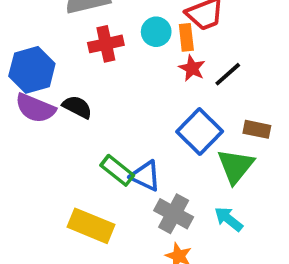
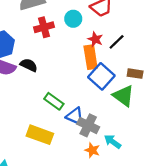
orange rectangle: (186, 37) -> (91, 57), moved, size x1.5
green triangle: (236, 166) -> (123, 96), turned -30
blue triangle: (145, 176) -> (75, 116), moved
cyan arrow: (229, 219) -> (113, 142), moved

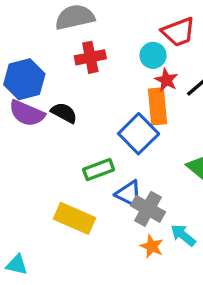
cyan circle: (73, 19) -> (153, 55), moved
blue square: (101, 76) -> (139, 134), moved
green rectangle: (54, 101) -> (99, 170), turned -60

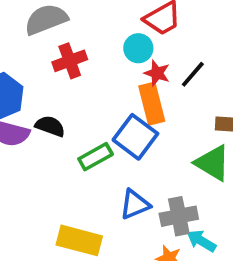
green rectangle: (99, 170) -> (96, 157), moved
blue triangle: (129, 194) -> (135, 204), turned -40
gray cross: (148, 209) -> (179, 216), moved, turned -32

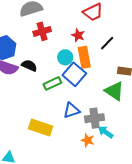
cyan circle: (138, 48) -> (65, 57), moved
red star: (157, 73) -> (78, 35), moved

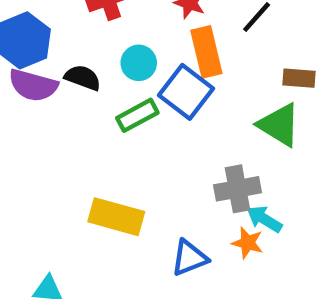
cyan circle: (65, 57) -> (139, 63), moved
blue triangle: (71, 110) -> (189, 258), moved
orange star: (88, 140) -> (248, 243), moved

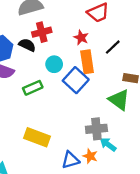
black semicircle: (83, 78) -> (27, 45), moved
green rectangle: (137, 115) -> (33, 88), moved
orange star: (248, 243) -> (90, 156), moved

